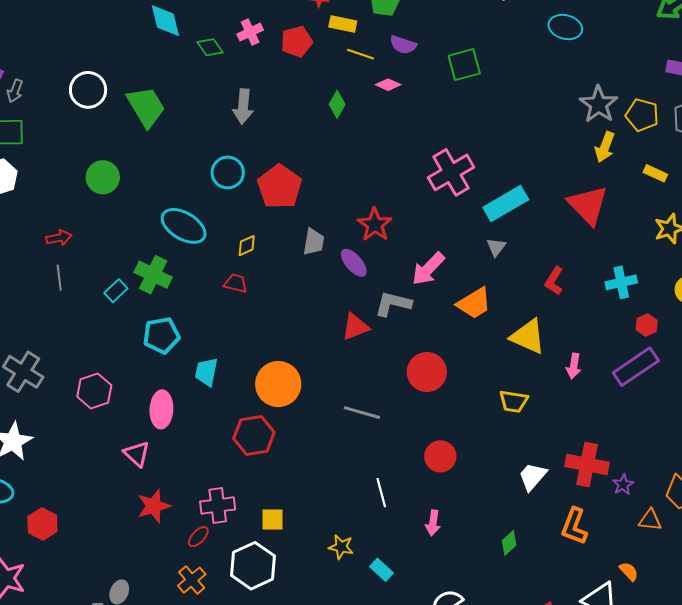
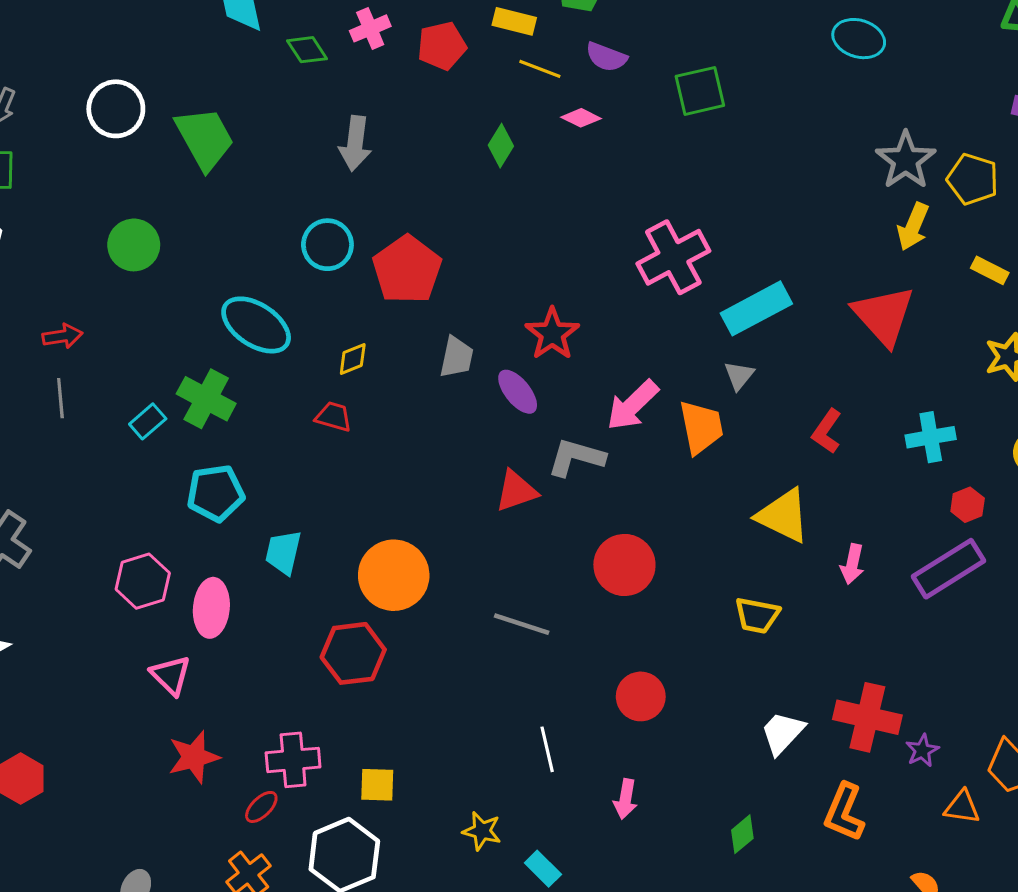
orange trapezoid: (474, 303) -> (701, 427), moved, turned -72
pink hexagon: (94, 391) -> (143, 581), moved

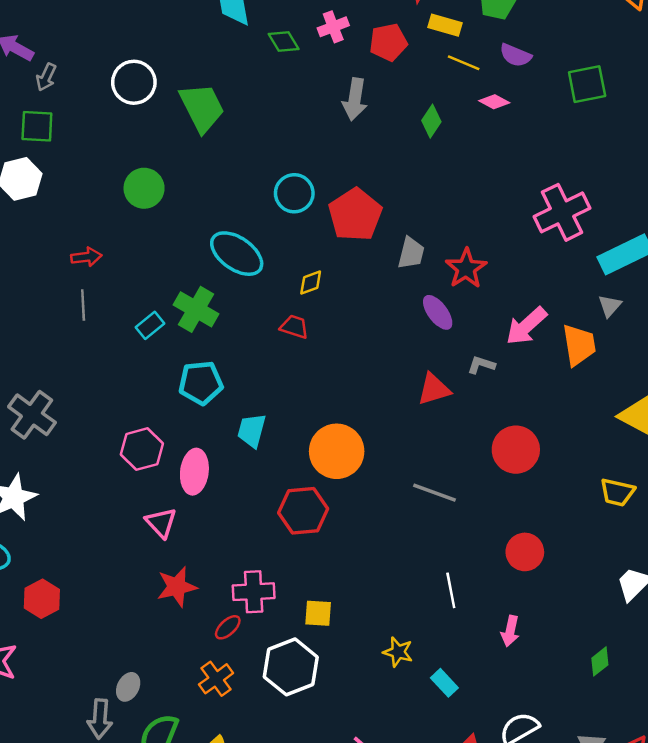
gray arrow: (355, 143) -> (355, 99), moved
gray trapezoid: (457, 357) -> (411, 253), moved
gray L-shape: (576, 457) -> (481, 365), size x0.6

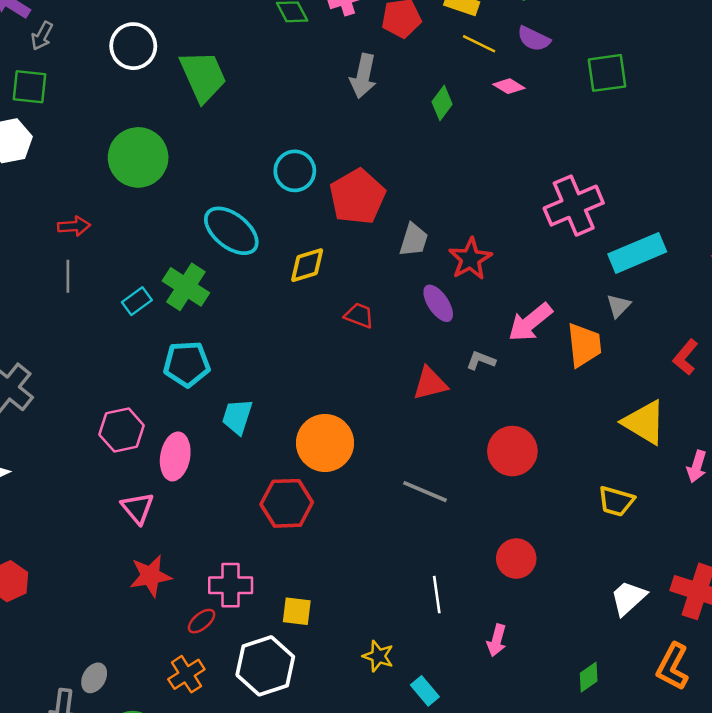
green circle: (144, 188) -> (138, 157), size x1.4
yellow diamond: (311, 283) -> (307, 265), size x1.4
red trapezoid: (294, 327) -> (359, 315), moved

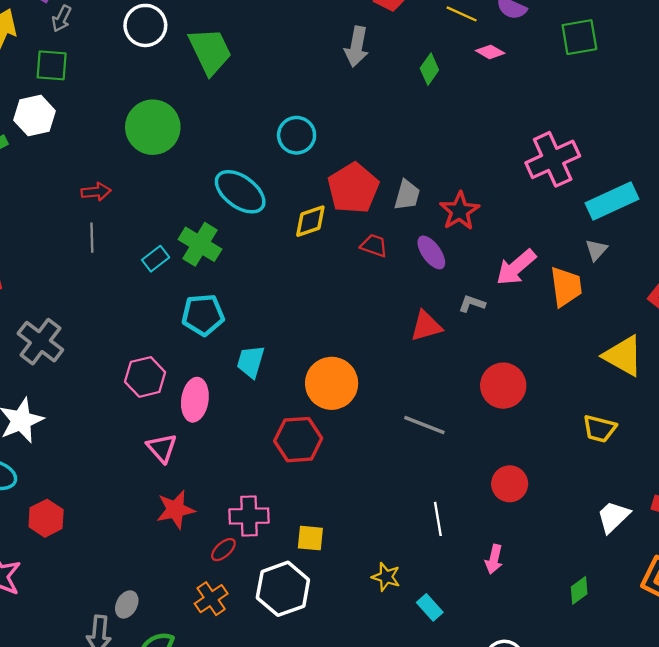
red pentagon: (357, 197) -> (353, 188), moved
red trapezoid: (359, 315) -> (374, 246), moved

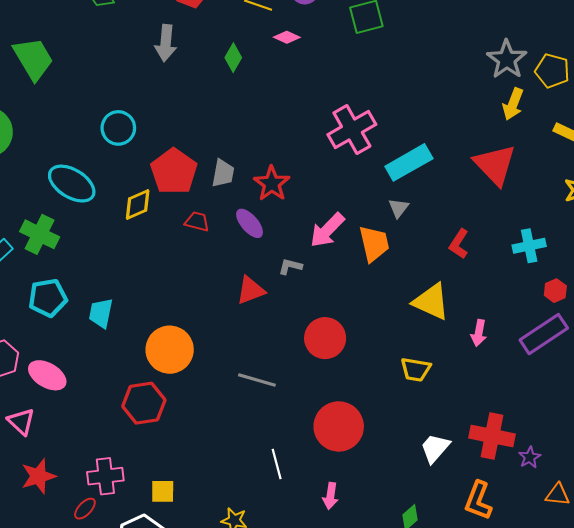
cyan trapezoid: (251, 362) -> (101, 313), moved
pink ellipse: (195, 400) -> (47, 375), turned -63
red circle: (510, 484) -> (339, 426), size x1.5

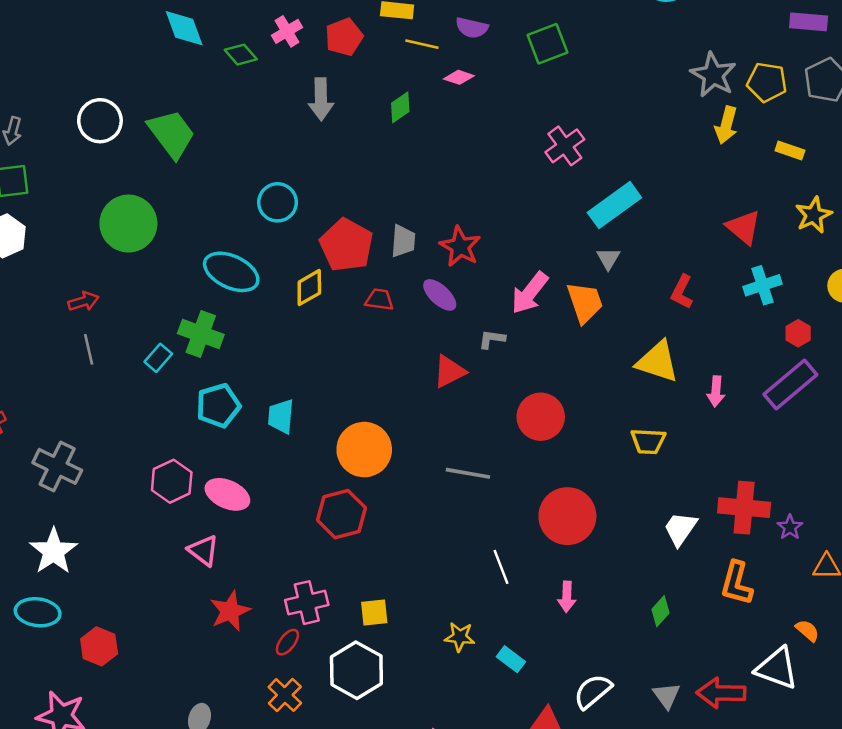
green diamond: (233, 58) -> (400, 107), turned 32
pink cross: (352, 129) -> (565, 146), moved, size x0.7
red triangle: (495, 165) -> (744, 227), moved, size x0.7

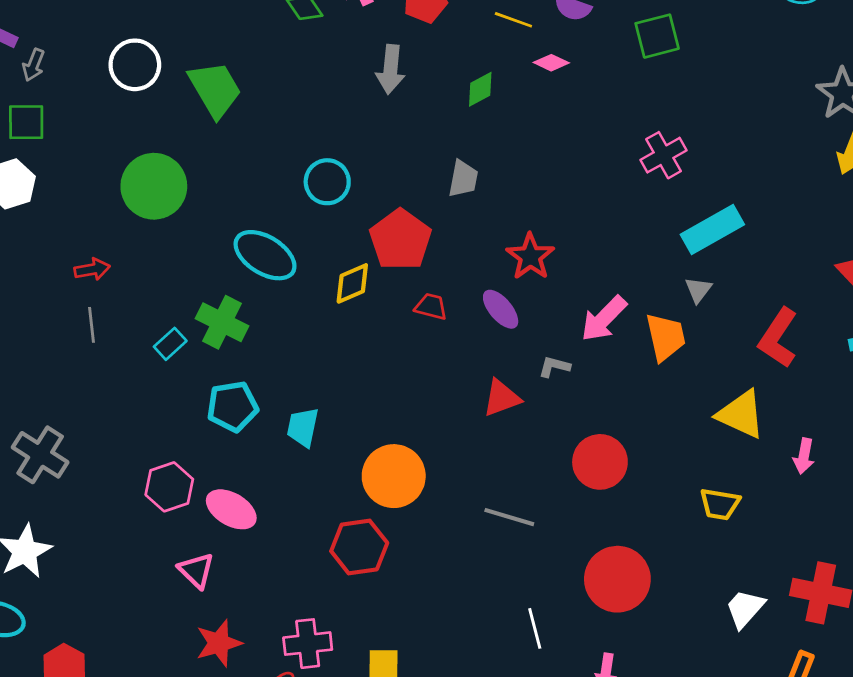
gray trapezoid: (403, 241) -> (463, 179), moved
red L-shape: (682, 292) -> (778, 338), size x1.5

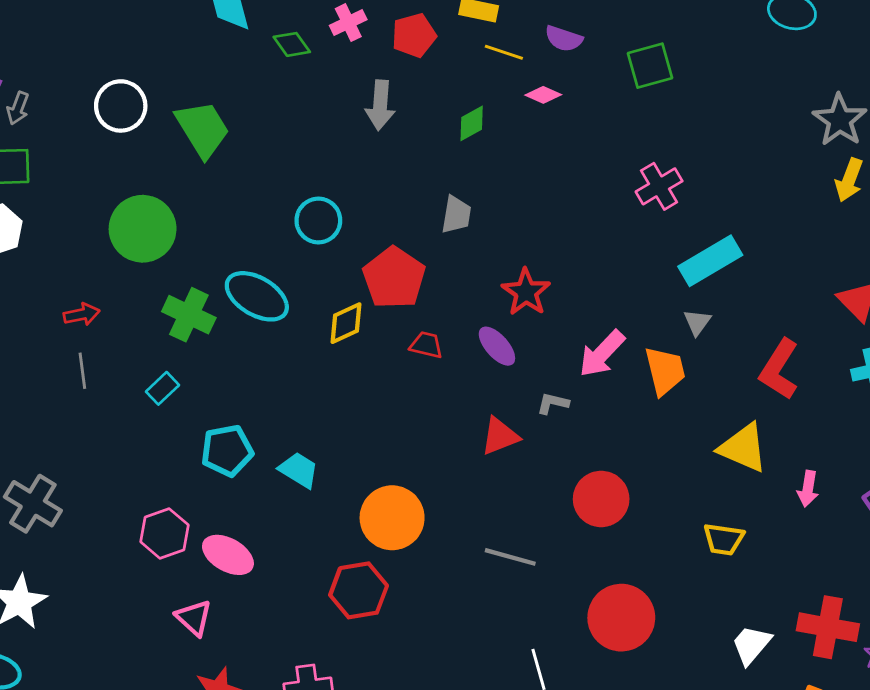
green cross: (222, 322) -> (189, 315), moved
cyan trapezoid: (303, 427) -> (299, 470), turned 111

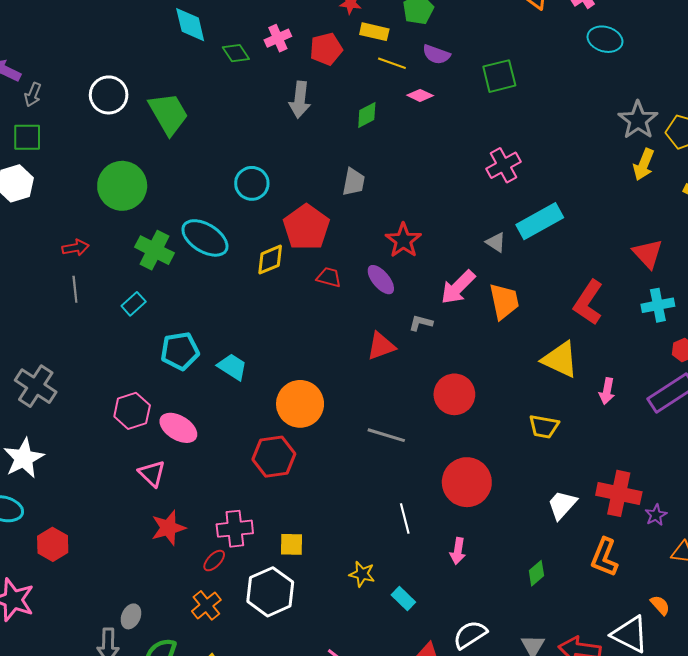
gray triangle: (697, 322) -> (496, 242), moved, turned -35

